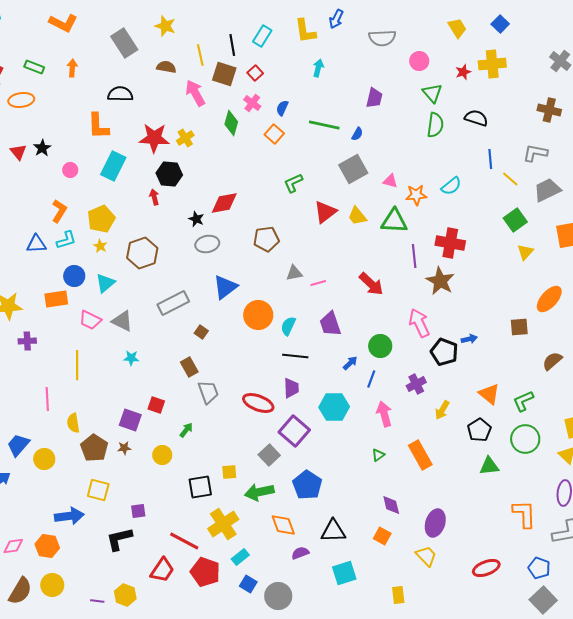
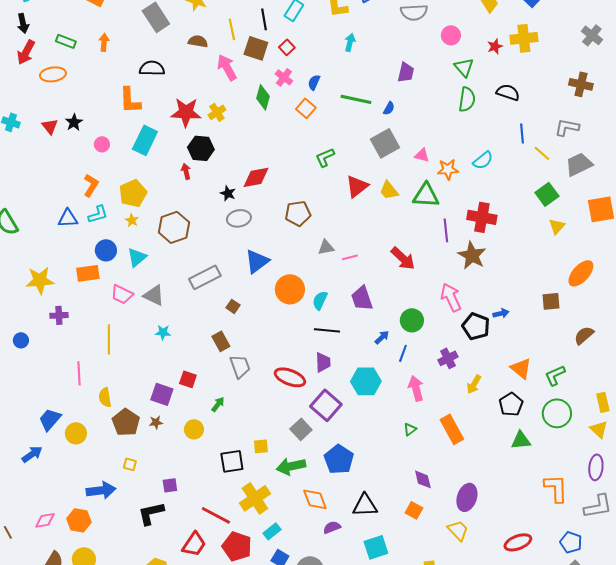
yellow square: (98, 490) -> (130, 464), size x0.6

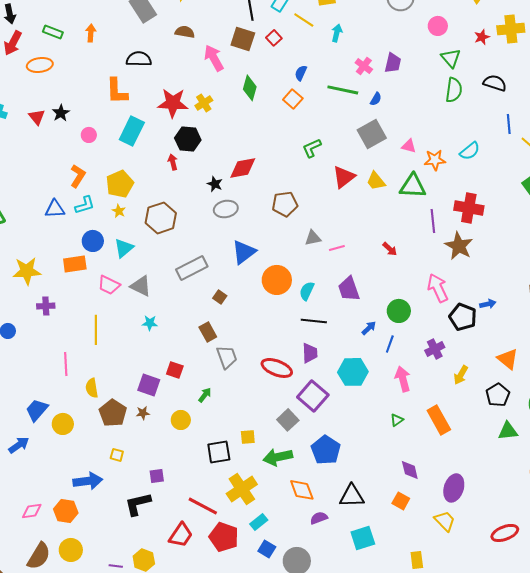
yellow line: (232, 29) -> (304, 20), moved, turned -45
pink cross: (284, 77) -> (364, 66), moved
red arrow: (403, 258) -> (390, 249), size x0.6

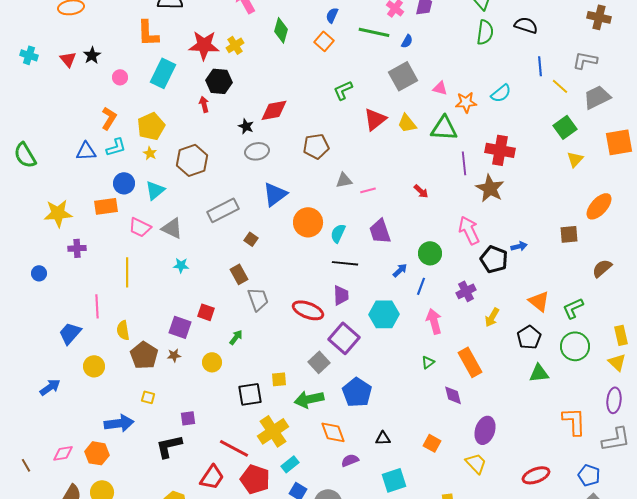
blue trapezoid: (37, 410) -> (70, 333), moved
purple diamond: (410, 470) -> (453, 395), moved
black triangle: (352, 496) -> (383, 438), size x0.6

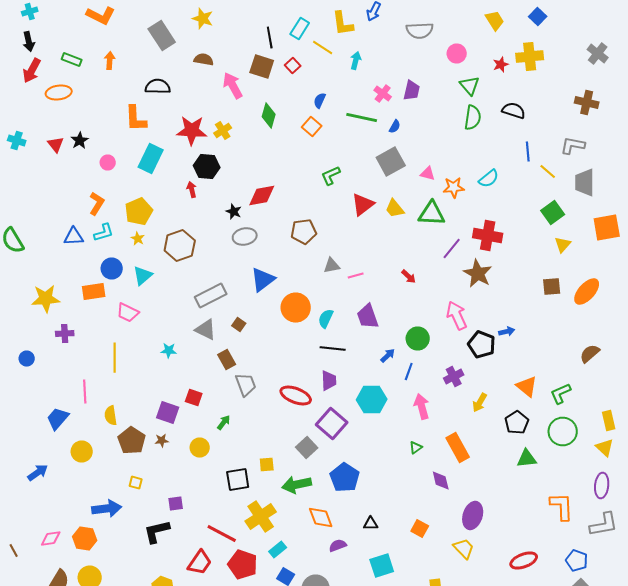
gray trapezoid: (597, 97) -> (585, 182), turned -64
purple line: (464, 163) -> (452, 248), turned 45
gray triangle: (172, 228) -> (206, 330), moved
brown square: (569, 234) -> (552, 286), moved

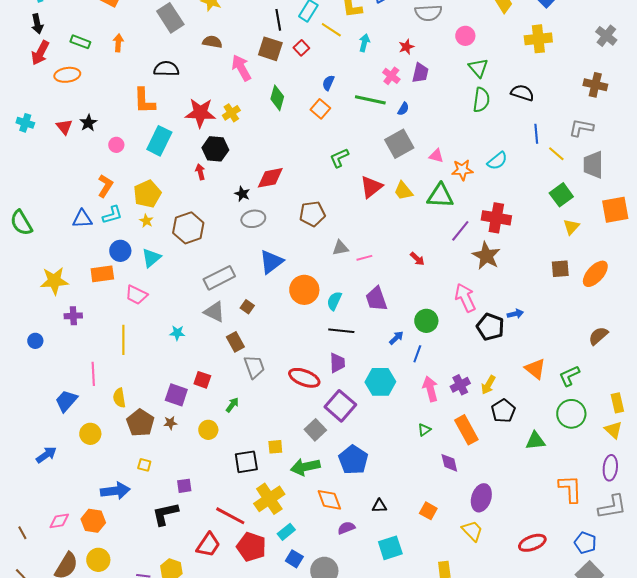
red star: (501, 64) -> (406, 47), moved
purple cross: (454, 376) -> (460, 385), moved
black pentagon: (517, 422) -> (503, 411), moved

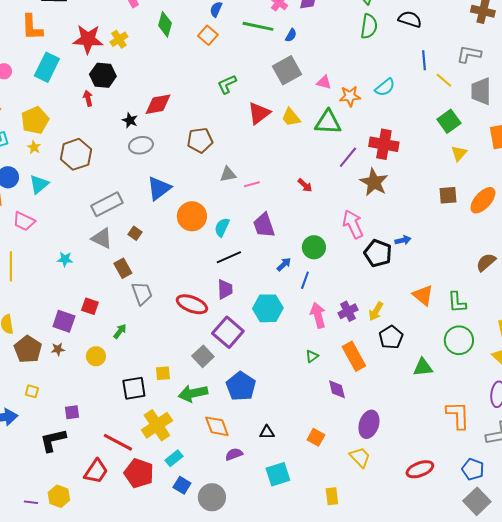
black line: (341, 331) -> (229, 257), turned -30
green L-shape: (569, 376) -> (457, 302), turned -70

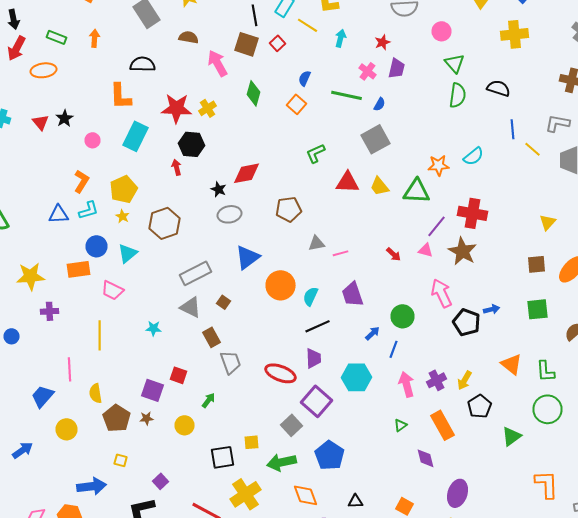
pink triangle: (324, 82) -> (426, 250), moved
red triangle: (259, 113) -> (348, 182), turned 40
green square: (449, 121) -> (538, 309), moved, turned 30
green triangle: (423, 367) -> (512, 436), turned -30
purple square: (72, 412) -> (160, 481), turned -35

